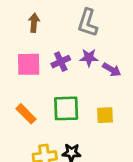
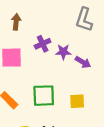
gray L-shape: (88, 23) -> (84, 20), moved
purple cross: (61, 62) -> (43, 44), moved

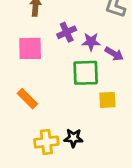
green square: (44, 96) -> (86, 73), moved

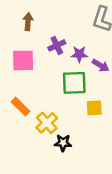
yellow cross: (46, 142) -> (47, 123), moved, turned -35

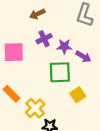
brown arrow: (28, 22) -> (37, 14), moved, turned -120
yellow square: (94, 108) -> (78, 95), turned -32

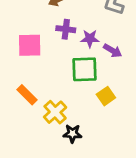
purple cross: (44, 39) -> (66, 29), turned 32

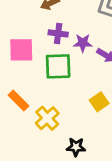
green square: (84, 69) -> (58, 66), moved
black star: (72, 134) -> (76, 147), moved

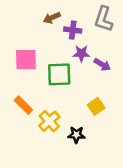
purple cross: (58, 33) -> (73, 30), moved
black star: (76, 147) -> (76, 135), moved

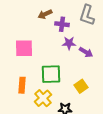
green square: (59, 74) -> (51, 74), moved
orange rectangle: (23, 105) -> (22, 85), turned 49

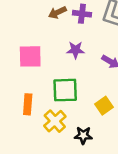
purple cross: (62, 24) -> (82, 14), moved
purple star: (69, 43) -> (76, 50), moved

